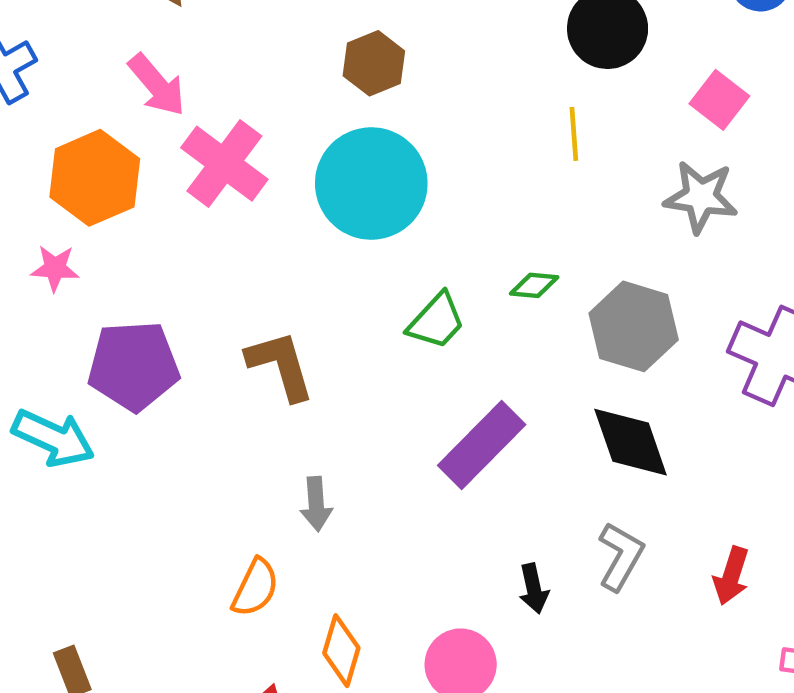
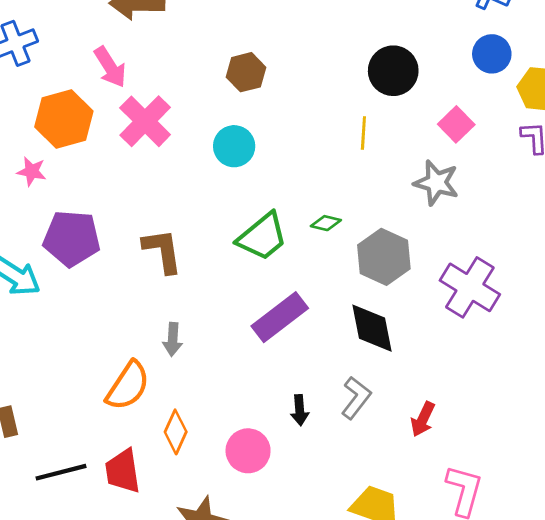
cyan circle: (371, 183) -> (234, 146), size x0.6
green trapezoid: (436, 321) -> (262, 237), size x1.4
orange semicircle: (255, 588) -> (128, 386), size x1.4

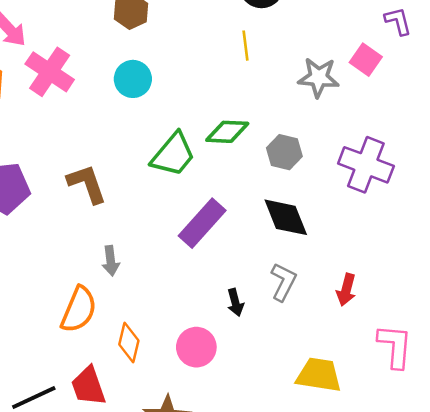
pink square: (456, 124) -> (366, 60), moved
green diamond: (326, 223) -> (227, 132), size x1.6
gray hexagon: (384, 257) -> (284, 152), size x0.7

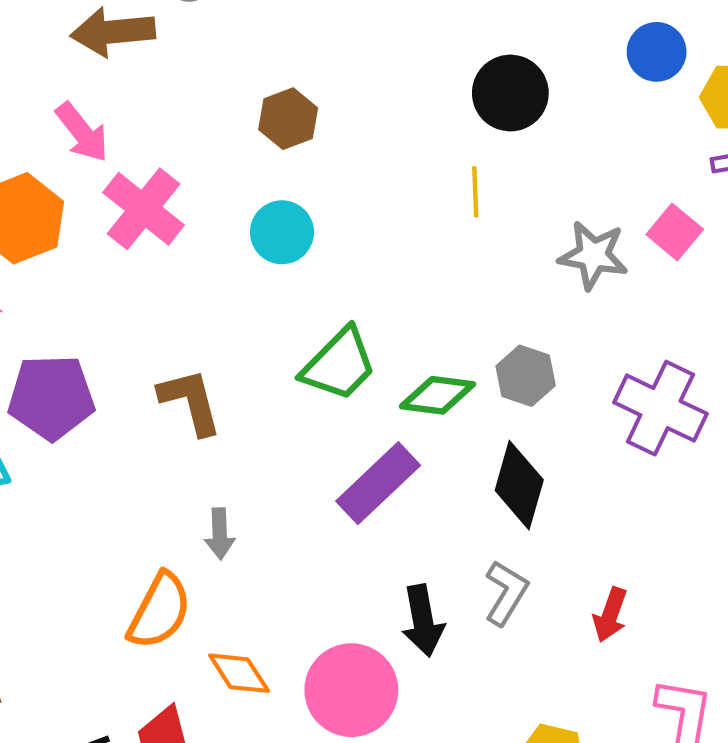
green diamond: (227, 132) -> (438, 395), moved
black diamond: (286, 217) -> (519, 485), turned 33
black arrow: (235, 302) -> (423, 621), size x1.5
orange diamond: (129, 343) -> (239, 673), turned -51
pink circle: (196, 347) -> (351, 690), size x1.4

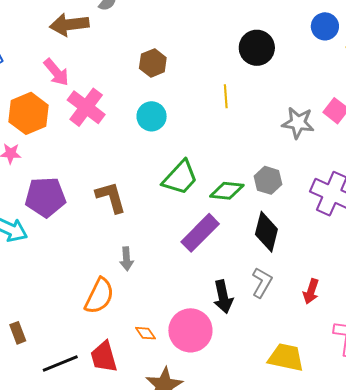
yellow line: (475, 192) -> (226, 96), moved
orange diamond: (239, 673) -> (146, 333), moved, size x0.7

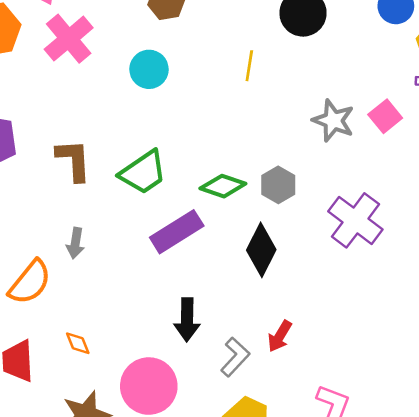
green trapezoid: (180, 178) -> (143, 172), moved
gray L-shape: (262, 283) -> (235, 357), moved
red arrow: (311, 291) -> (280, 336), moved
pink circle: (190, 330) -> (149, 386), moved

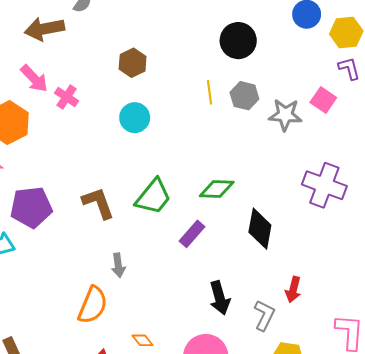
pink cross: (69, 39) -> (67, 97), moved, size x0.6
gray hexagon: (278, 185) -> (244, 96), moved
purple rectangle: (177, 232) -> (192, 234), size x0.7

